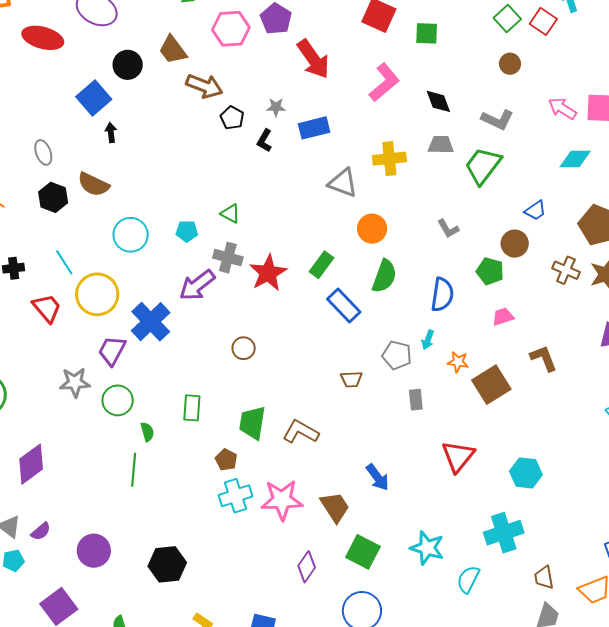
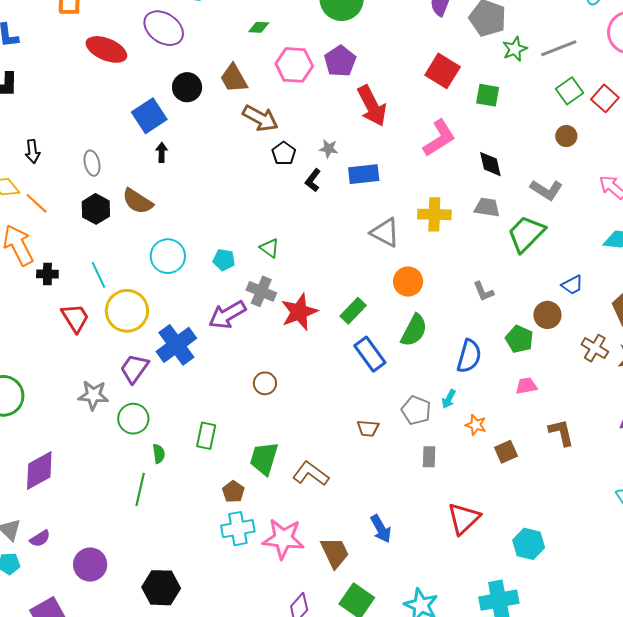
brown square: (491, 385) -> (506, 452), size x0.6

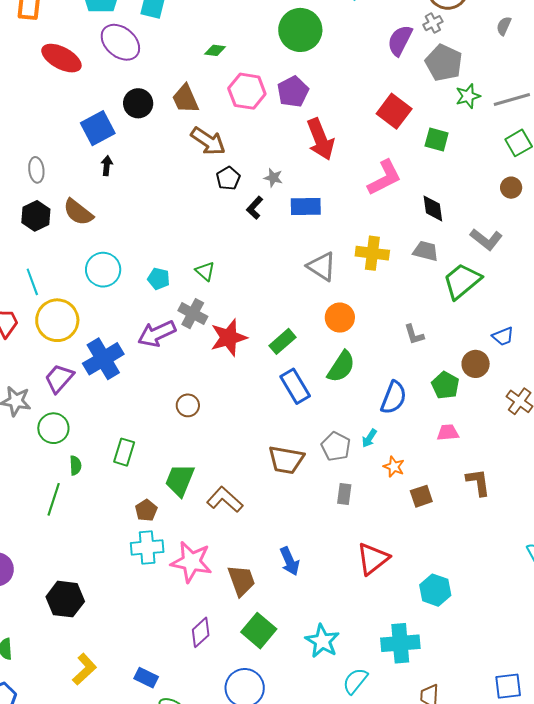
brown trapezoid: (368, 428) -> (286, 460), size x1.6

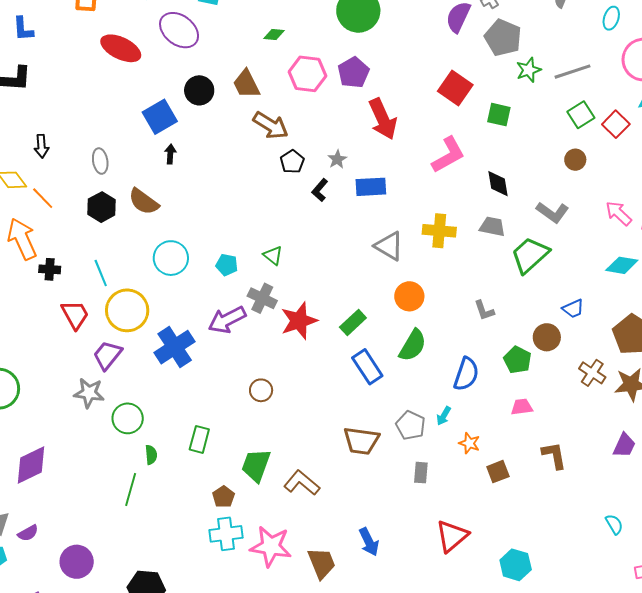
gray star: (273, 178) -> (337, 159), turned 30
purple trapezoid: (59, 378) -> (107, 355), moved

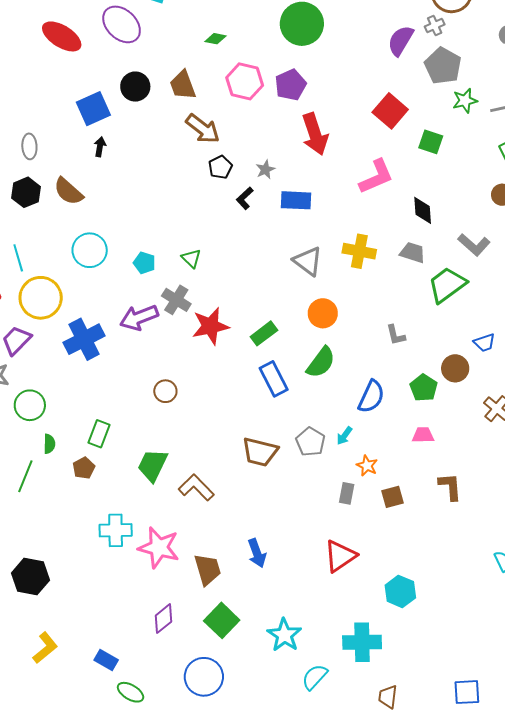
gray rectangle: (421, 473) -> (347, 493), moved
brown pentagon: (224, 497) -> (84, 468), moved

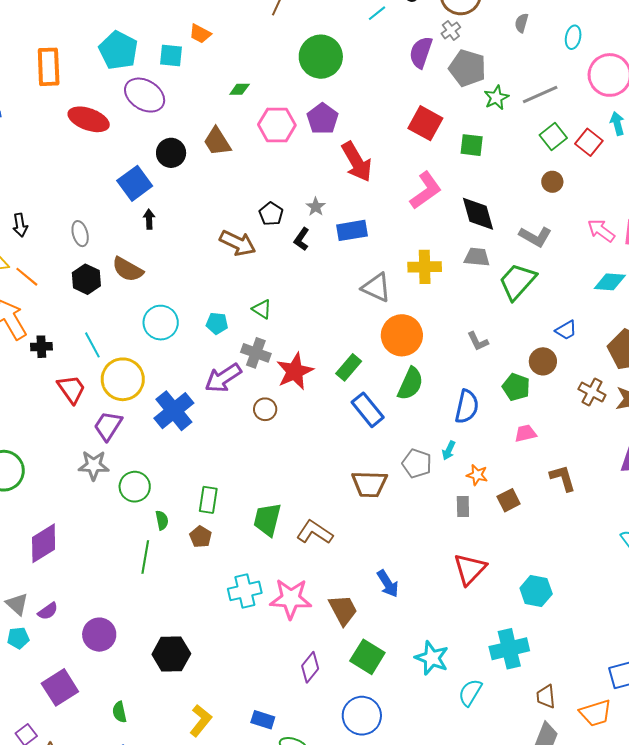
brown arrow: (203, 129) -> (238, 243), moved
black diamond: (423, 210) -> (478, 214), size x1.4
orange circle: (323, 313) -> (402, 335), size x1.4
brown circle: (165, 391) -> (265, 409), moved

